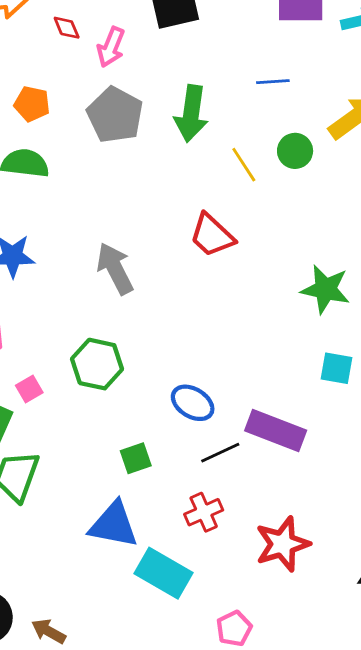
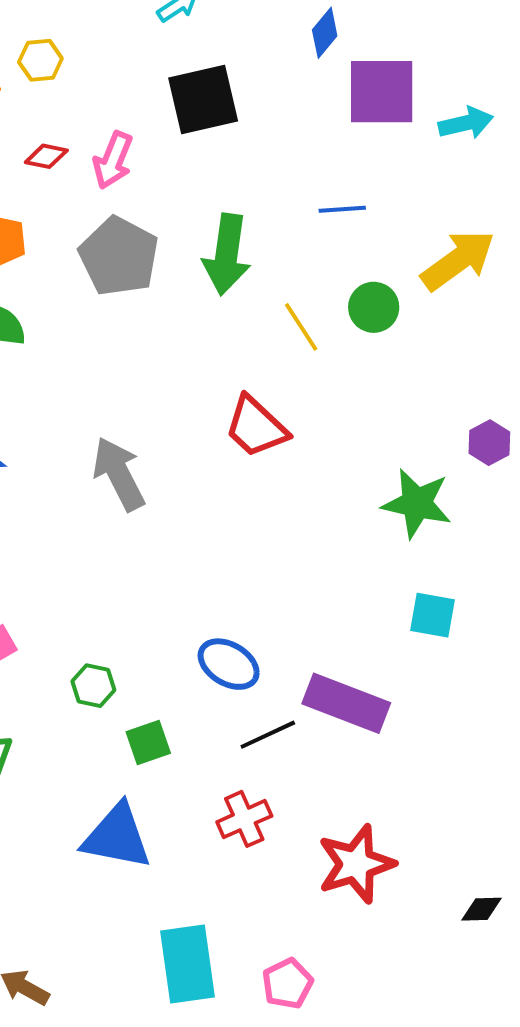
red diamond: (67, 28) -> (46, 156), moved, turned -56
green hexagon: (97, 364) -> (93, 686), moved, size x0.6
cyan rectangle: (163, 573) -> (187, 964), moved, turned 52

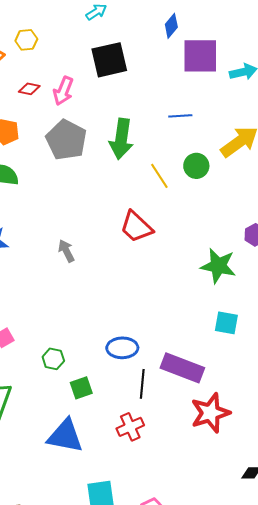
gray arrow: (119, 474) -> (66, 251), size x0.6
blue ellipse: (229, 664) -> (122, 348), turned -32
black line: (268, 735) -> (142, 384), turned -60
red star: (356, 864) -> (210, 413), moved

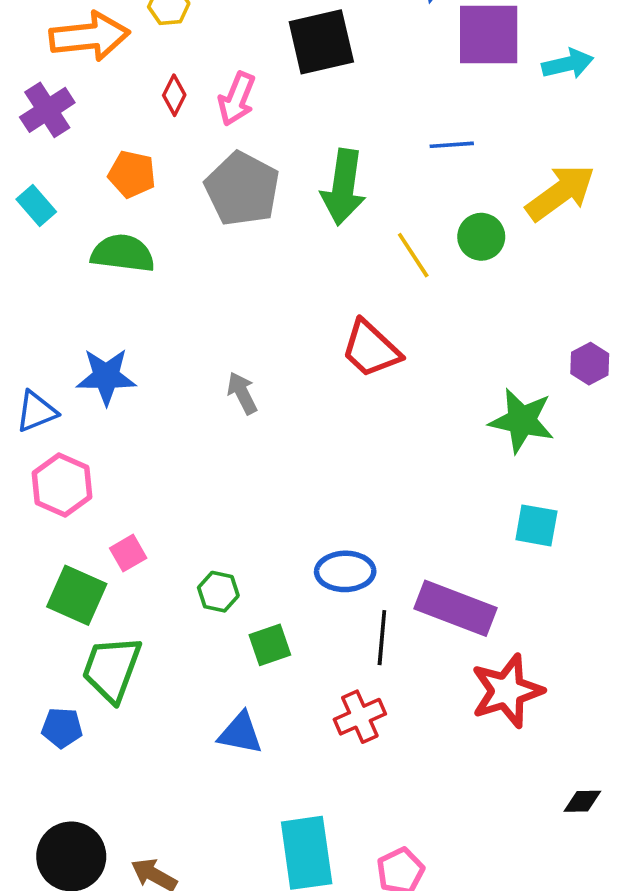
red diamond: (29, 89) -> (174, 95), turned -75
blue triangle: (65, 436) -> (240, 733), size x0.7

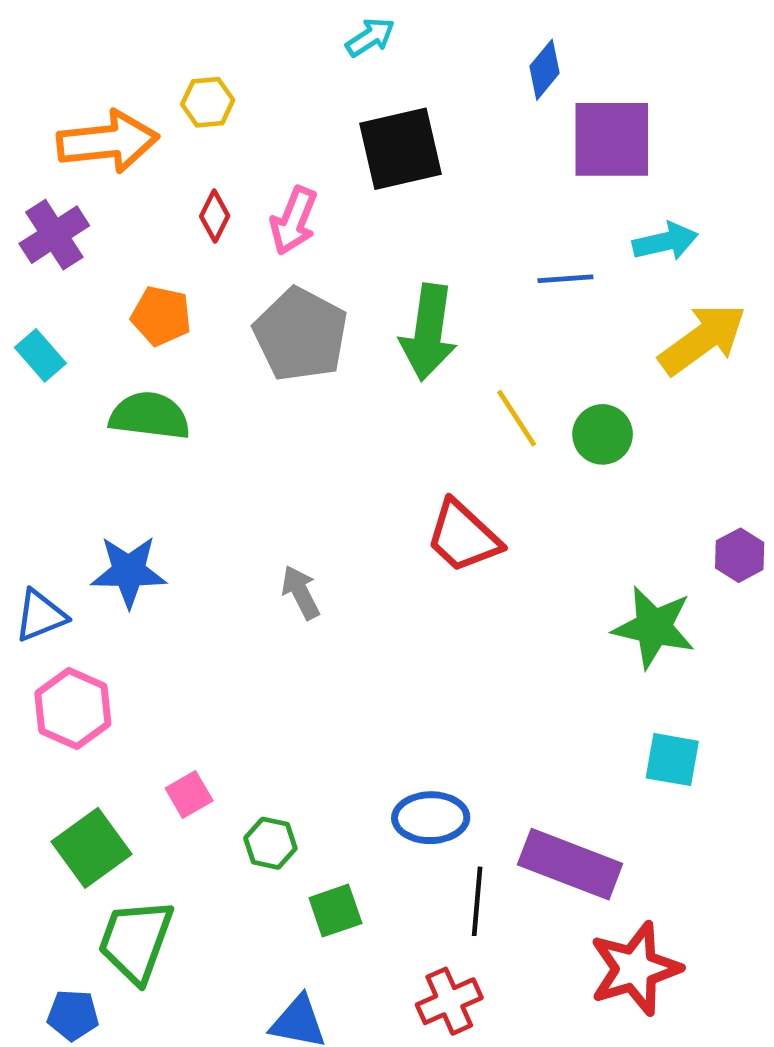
cyan arrow: (568, 64) -> (665, 242), moved
green circle: (481, 237) -> (603, 434), moved
pink square: (128, 553) -> (189, 794), moved
green square: (77, 595) -> (92, 848), turned 30

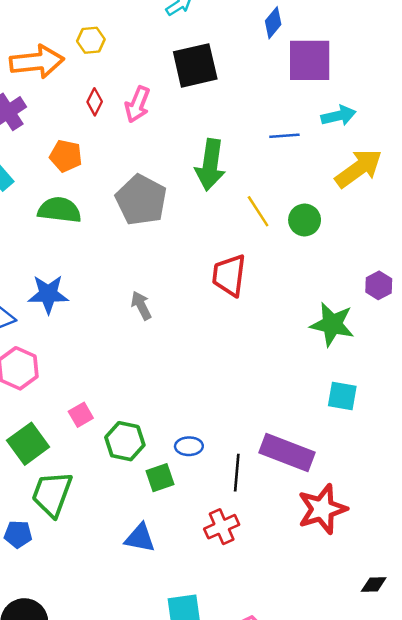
gray pentagon: (301, 335) -> (141, 200), moved
red trapezoid: (463, 537) -> (229, 275), turned 54
blue ellipse: (431, 818) -> (189, 446), moved, size x0.7
green hexagon: (270, 843) -> (125, 441), size x1.4

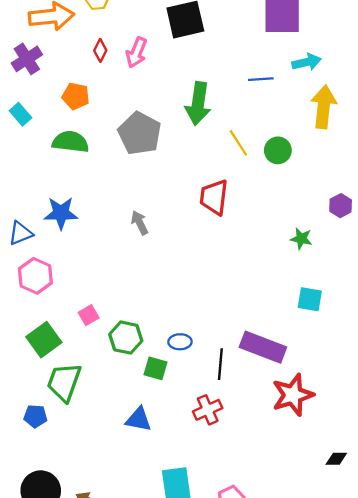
yellow arrow: (359, 168) -> (324, 107), turned -48
green star: (332, 324) -> (301, 239), size x0.6
green square: (160, 478) -> (156, 368), turned 35

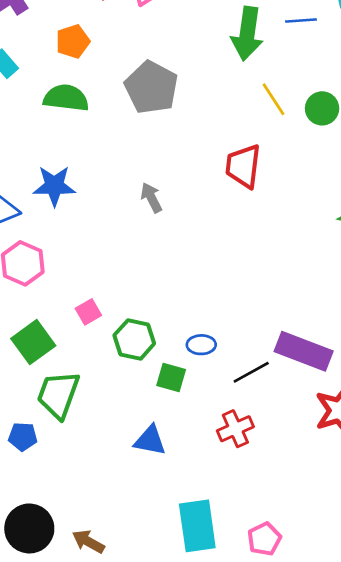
orange pentagon: (76, 96) -> (73, 41), turned -30
green arrow: (198, 104) -> (247, 34), moved
black line: (220, 364) -> (251, 372), turned 56

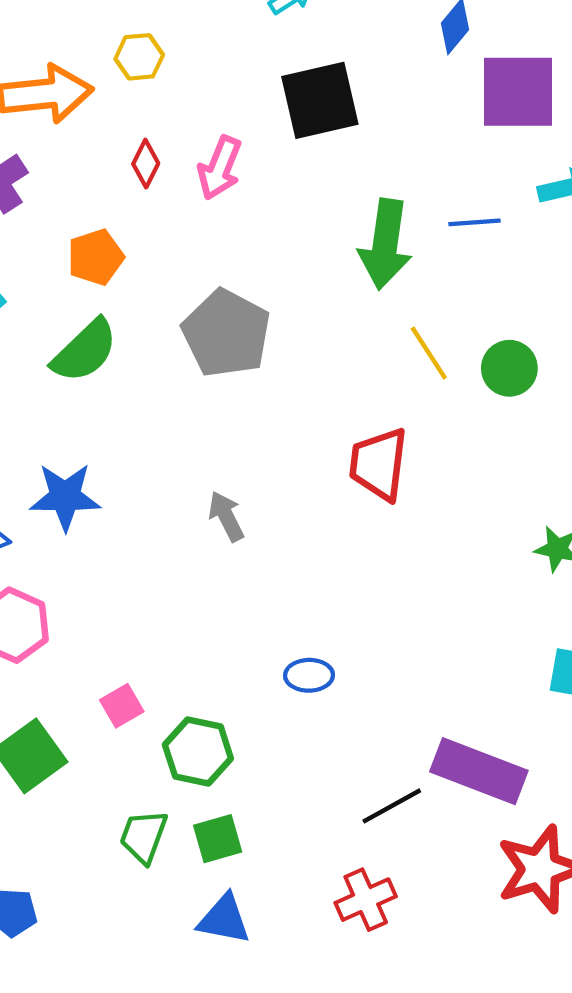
green semicircle: (66, 98) -> (85, 351), turned 129
blue ellipse: (201, 345) -> (309, 675), moved
green square: (171, 378) -> (218, 839), moved, turned -32
green trapezoid: (58, 395) -> (144, 836), moved, size x0.7

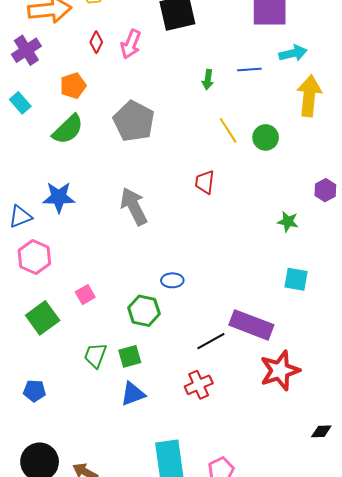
green arrow: (385, 244) -> (208, 80), size x0.5
red trapezoid: (379, 464) -> (205, 182), size x0.7
gray arrow: (226, 516) -> (134, 206), size x1.6
green hexagon: (198, 752) -> (144, 311), moved
blue triangle: (224, 919) -> (133, 394), turned -32

